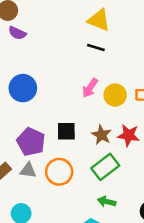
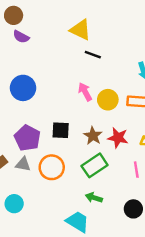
yellow triangle: (99, 20) -> (80, 30), moved
pink arrow: (90, 88) -> (85, 92), turned 114

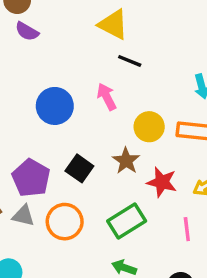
blue circle: (23, 88) -> (55, 106), moved
pink arrow: (85, 92) -> (107, 97), moved
black square: (61, 130) -> (79, 168), turned 30
brown star: (93, 136) -> (126, 161), moved

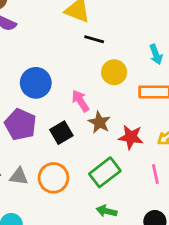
pink arrow: (107, 97) -> (80, 101), moved
yellow circle: (149, 127) -> (114, 72), moved
black square: (79, 168) -> (61, 133), turned 30
purple pentagon: (31, 178) -> (20, 124), moved

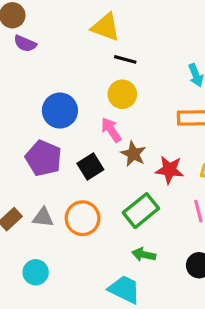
yellow circle: (114, 72) -> (122, 94), moved

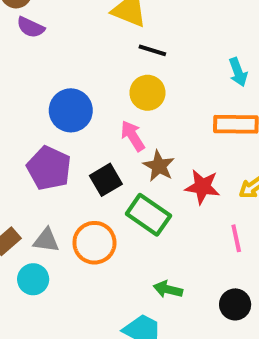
green rectangle: (141, 211) -> (148, 215), moved, turned 72
cyan circle: (36, 272) -> (33, 279), moved

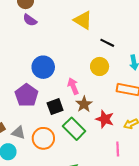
black line: (152, 50) -> (107, 43), moved
yellow circle: (147, 93) -> (100, 66), moved

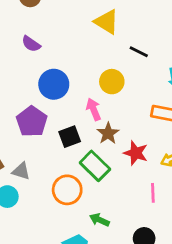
purple semicircle: (30, 20) -> (31, 44), moved
yellow circle: (100, 66) -> (112, 82), moved
orange circle: (43, 138) -> (67, 190), moved

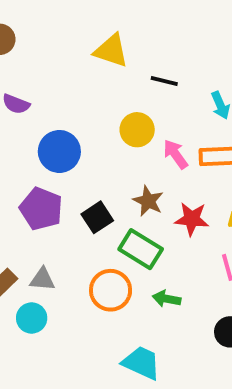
pink arrow: (94, 109) -> (176, 154), moved
green arrow: (99, 220) -> (167, 299), moved

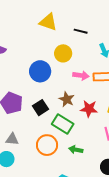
black line: (164, 81) -> (81, 31), moved
yellow circle: (137, 130) -> (63, 53), moved
blue circle: (59, 151) -> (40, 71), moved
pink arrow: (176, 154) -> (81, 75), turned 133

